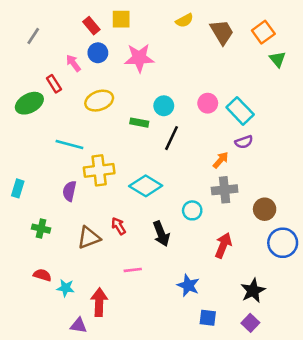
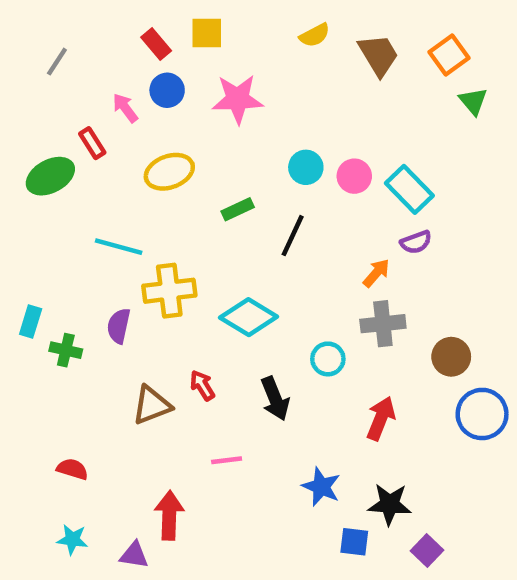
cyan circle: (164, 106) -> (306, 167), moved
green rectangle: (139, 123) -> (238, 209), turned -36
green cross: (41, 229) -> (66, 350), moved
cyan star: (66, 288) -> (72, 540), moved
black star: (253, 291) -> (390, 504), moved, turned 30

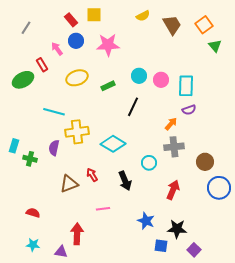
cyan rectangle: (409, 189) -> (186, 86), turned 45
green rectangle: (238, 209) -> (108, 86), moved

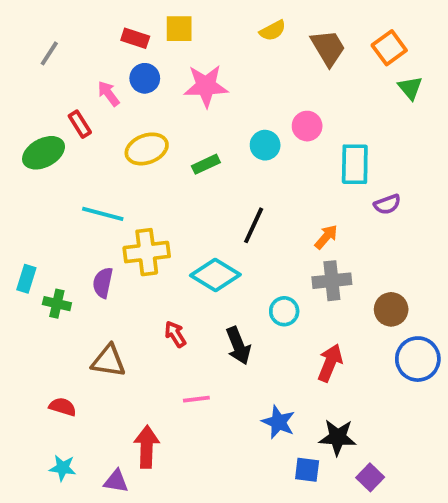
red rectangle: (71, 20) -> (135, 38), turned -32
pink circle: (161, 80) -> (307, 126), moved
black line: (133, 107) -> (254, 225), moved
purple semicircle: (189, 110) -> (387, 204), moved
brown triangle: (69, 184) -> (108, 361), moved, turned 30

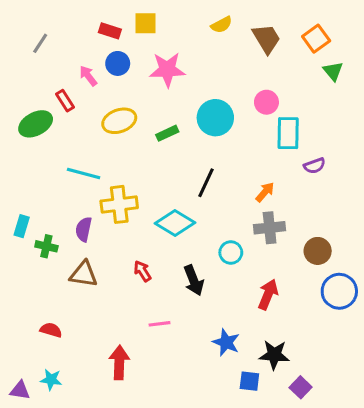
pink circle: (307, 126) -> (266, 102), moved
cyan circle: (265, 145) -> (215, 118), size x1.5
brown triangle: (108, 361) -> (84, 274), moved
purple triangle: (116, 481) -> (20, 390), moved

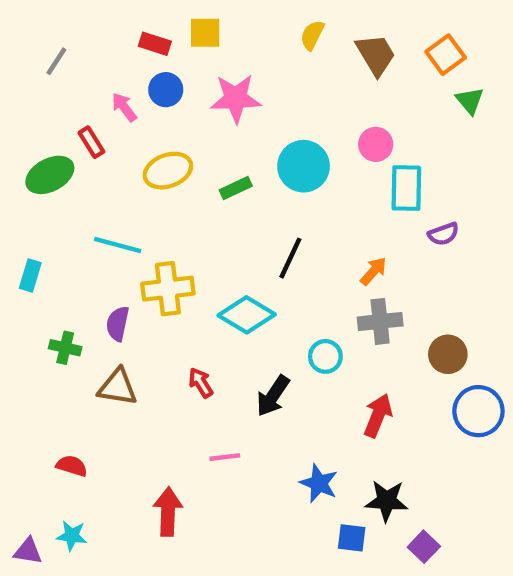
yellow semicircle: (222, 25) -> (312, 35), turned 145
cyan rectangle: (22, 226) -> (30, 276), moved
black arrow: (194, 280) -> (273, 396), turned 56

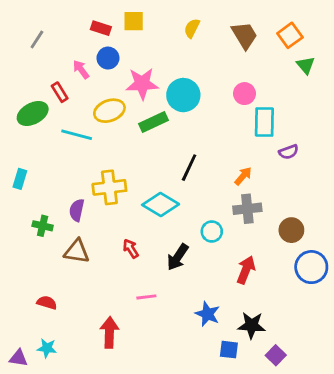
yellow semicircle: (312, 35) -> (192, 28), moved
pink star: (236, 98) -> (142, 84), moved
cyan circle: (304, 166) -> (183, 95), moved
green rectangle: (236, 188) -> (153, 122), size x1.4
cyan line: (118, 245) -> (77, 135), moved

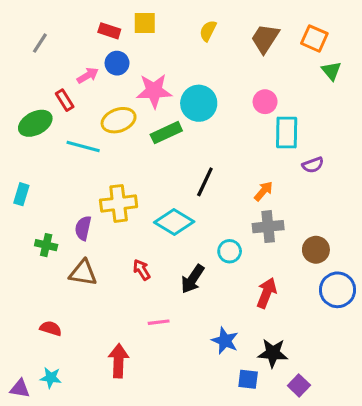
brown trapezoid: (244, 35) -> (265, 38), turned -116
orange square: (290, 35) -> (314, 38), turned -30
pink arrow: (81, 69) -> (88, 75), turned 96

